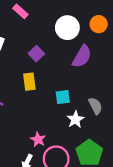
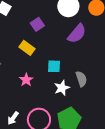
yellow rectangle: (29, 82) -> (27, 48), turned -56
pink star: (38, 139) -> (26, 80), moved

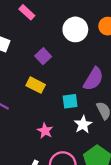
purple semicircle: (77, 34) -> (93, 79), moved
pink star: (26, 80) -> (45, 131), moved

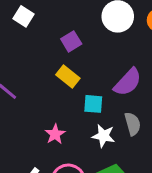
yellow rectangle: (36, 85) -> (68, 76), moved
white star: (83, 124) -> (104, 136), turned 30

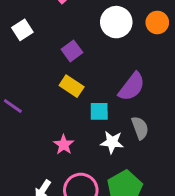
white square: (23, 16) -> (22, 30), turned 30

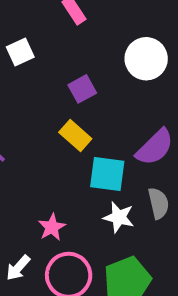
cyan square: (99, 111) -> (107, 174), size x1.4
pink star: (64, 145) -> (52, 227), moved

